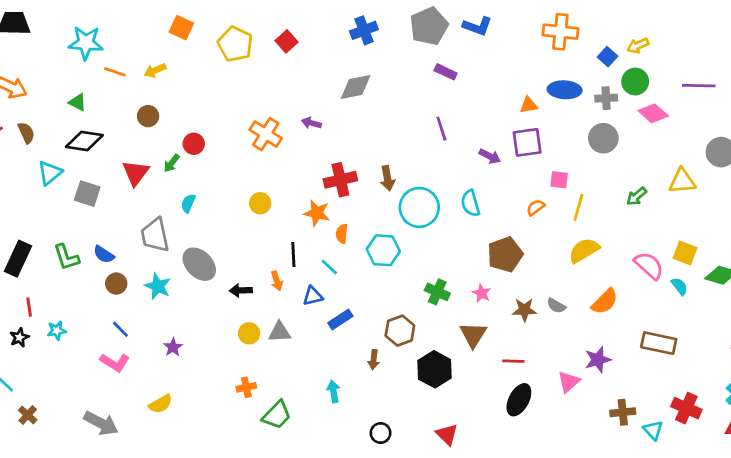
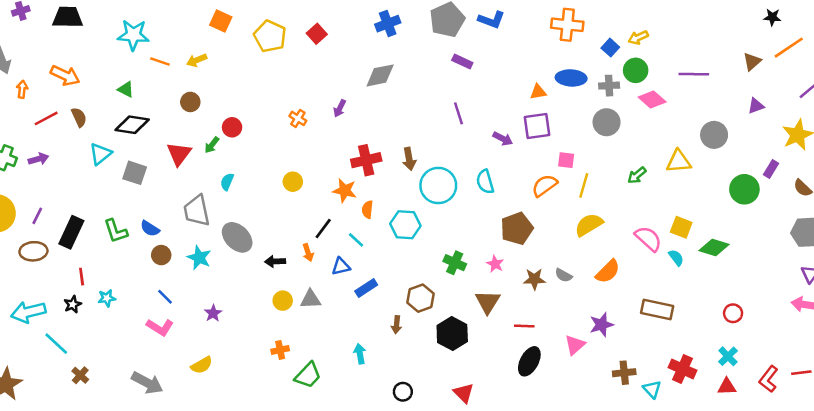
purple arrow: (311, 123) -> (340, 108), turned -78
orange cross: (266, 134) -> (298, 118), size x0.6
orange semicircle: (536, 207) -> (545, 185), size x1.5
black line: (293, 254) -> (323, 228), turned 40

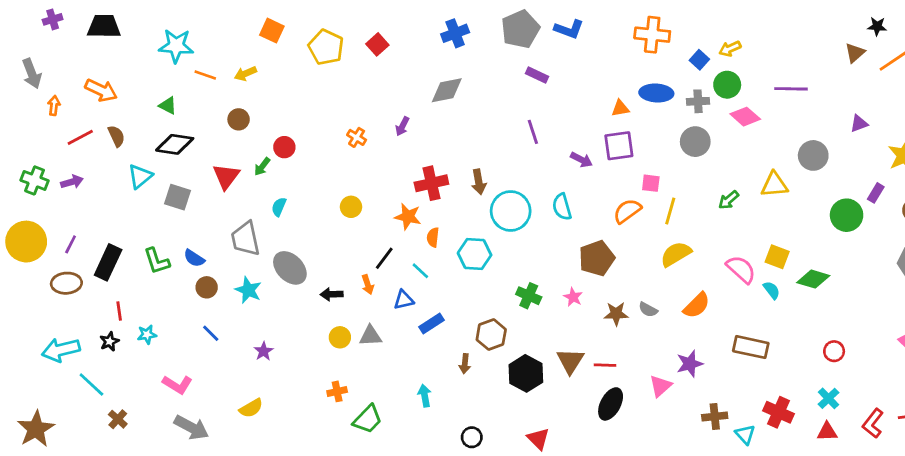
brown triangle: (752, 62) -> (855, 53), moved
brown triangle: (488, 302) -> (570, 361), moved
pink L-shape: (160, 327) -> (177, 385), moved

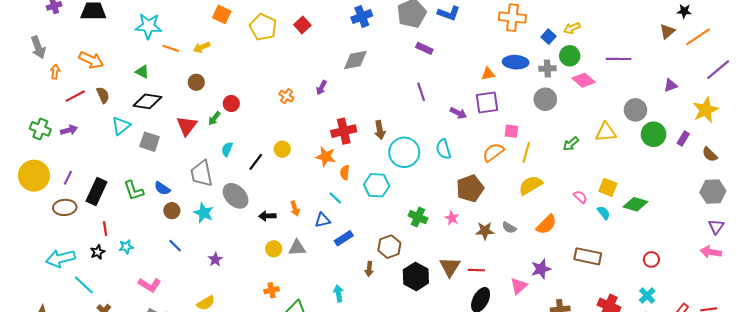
green circle: (847, 215) -> (654, 134), moved
black line: (384, 258) -> (256, 162), moved
pink semicircle: (741, 269) -> (580, 197), size x0.6

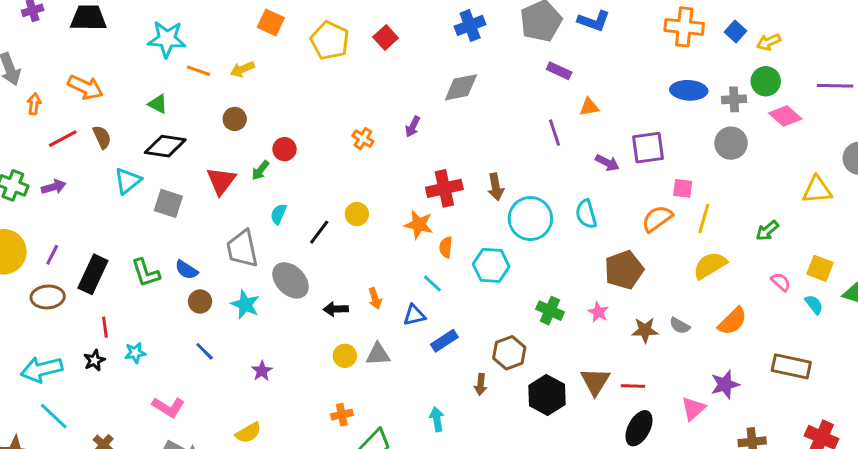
blue square: (548, 37) -> (736, 31), moved
orange triangle: (488, 74) -> (589, 107), moved
green arrow: (571, 144) -> (767, 231), moved
cyan line: (84, 285) -> (54, 416), moved

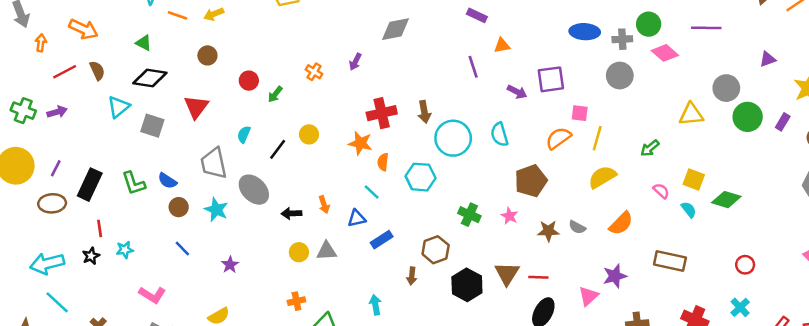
green arrow: (260, 170) -> (275, 94), moved

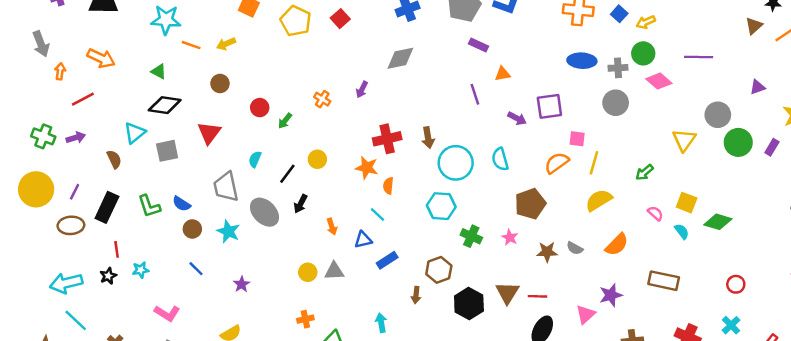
brown semicircle: (97, 71) -> (114, 159), moved
yellow triangle: (691, 114) -> (684, 140), turned -50
gray square: (152, 126) -> (167, 151), turned -30
cyan hexagon: (421, 177) -> (441, 206), moved
black arrow: (291, 213) -> (301, 204), moved, turned -60

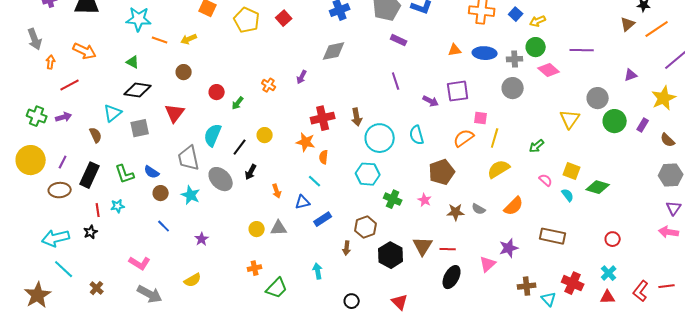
orange triangle: (503, 74) -> (455, 50), moved
cyan semicircle: (255, 159) -> (213, 135), size x1.6
cyan star: (141, 270) -> (118, 206), moved

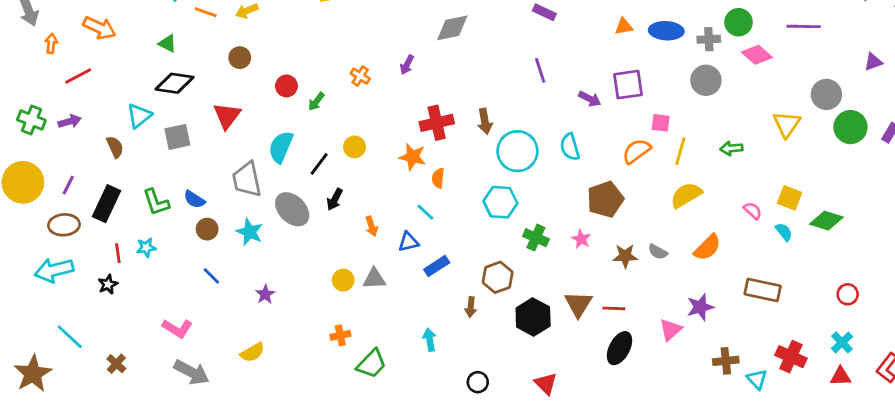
green arrow: (537, 146) -> (731, 148), moved, turned 35
cyan arrow: (56, 238) -> (54, 270), moved

